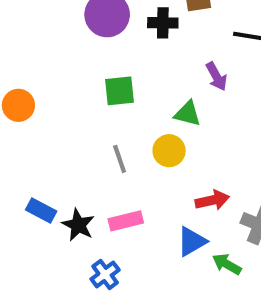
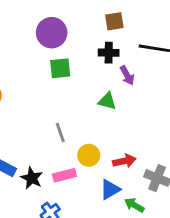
black cross: (163, 23) -> (109, 53), moved
green square: (120, 91) -> (60, 68), moved
yellow circle: (169, 151) -> (89, 155), moved

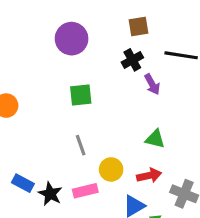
black cross: (109, 53) -> (132, 60), turned -30
green square: (60, 68) -> (81, 95), moved
green triangle: (107, 101) -> (155, 139), moved

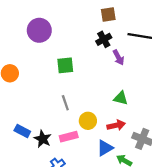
purple circle: (72, 39) -> (39, 30), moved

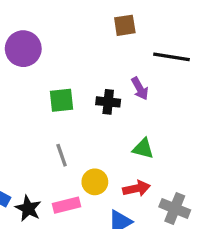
black cross: (104, 39) -> (108, 102), moved, turned 35

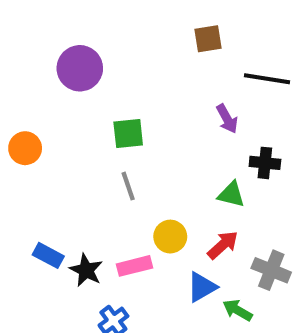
black cross: (108, 102) -> (265, 163), moved
gray line: (62, 155) -> (128, 186), moved
red arrow: (136, 188) -> (223, 245), turned -30

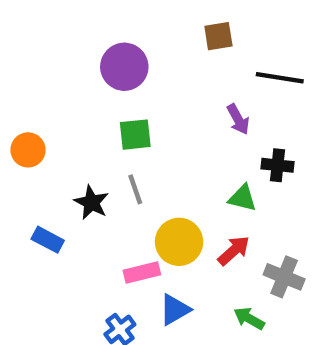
purple circle: (80, 68) -> (124, 67), moved
yellow circle: (170, 237) -> (179, 242), size x1.4
blue rectangle: (48, 255) -> (48, 240), moved
black star: (86, 270) -> (91, 202), moved
blue triangle: (202, 287) -> (175, 310), moved

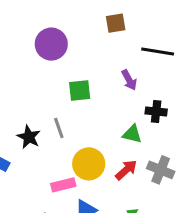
green square: (135, 135) -> (80, 90), moved
gray cross: (284, 277) -> (161, 170), moved

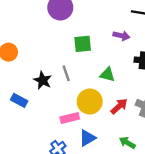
purple arrow: (129, 80) -> (121, 36), turned -49
green triangle: (132, 134) -> (107, 74), moved

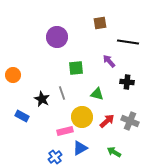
purple arrow: (121, 36) -> (109, 61), turned -144

